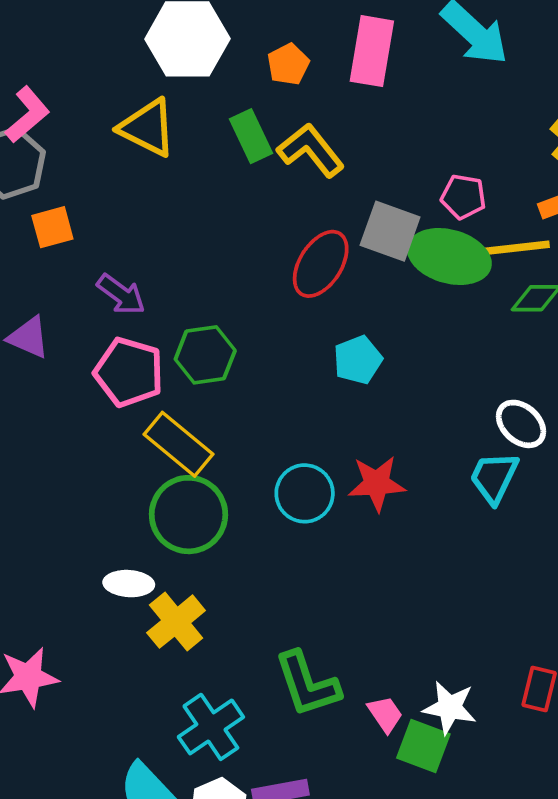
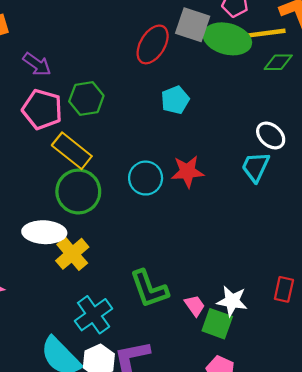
white ellipse: (129, 584) -> (44, 232), size x1.5

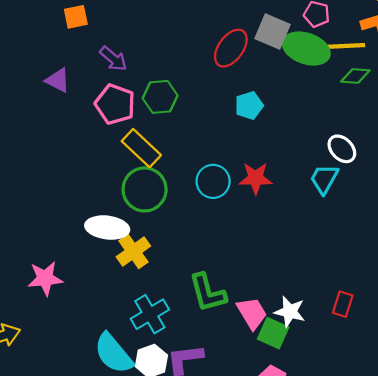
pink trapezoid: (195, 305) -> (252, 313), size x1.5

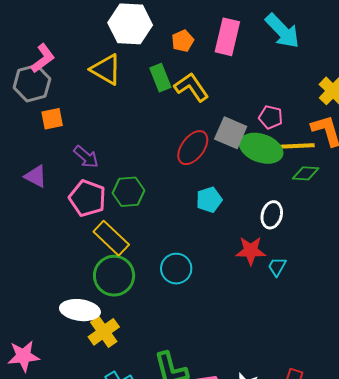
white ellipse: (342, 149) -> (272, 215), moved, turned 60
red star: (256, 178) -> (251, 251), moved
cyan trapezoid: (324, 179) -> (277, 267), size x0.7

